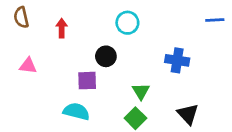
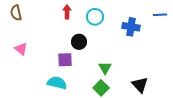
red arrow: (62, 28) -> (67, 12), moved
blue cross: (177, 60) -> (131, 27), moved
pink triangle: (28, 66) -> (21, 49), turned 32

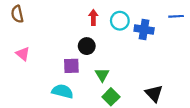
red arrow: (67, 12) -> (93, 17), moved
cyan circle: (95, 17) -> (120, 21), moved
green triangle: (105, 68) -> (102, 75), moved

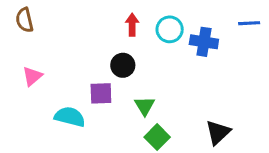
pink triangle: (23, 54) -> (32, 76), turned 40
cyan semicircle: (62, 91) -> (70, 117), moved
black triangle: (154, 93) -> (218, 132), turned 30

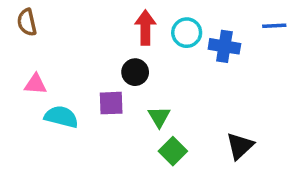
red arrow: (132, 25) -> (145, 27), size x1.4
pink triangle: (32, 76) -> (35, 84), turned 45
cyan semicircle: (70, 117) -> (61, 117), moved

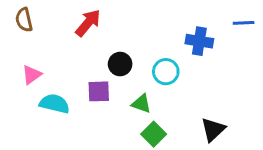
red arrow: (145, 27) -> (88, 23), moved, turned 40
cyan circle: (187, 33) -> (166, 72), moved
pink triangle: (35, 84) -> (32, 75), turned -40
green triangle: (159, 117) -> (141, 104), turned -40

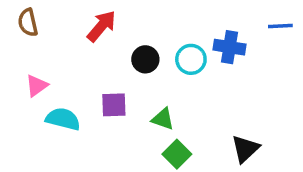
black circle: (120, 64) -> (145, 59), moved
cyan circle: (166, 72) -> (191, 59), moved

